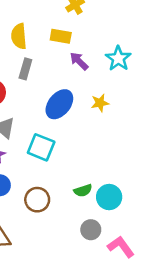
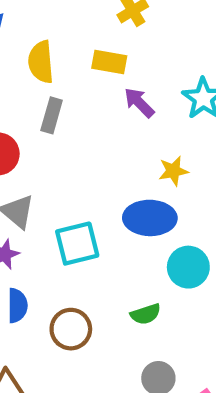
blue ellipse: (59, 104) -> (150, 218), moved, turned 52
cyan square: (41, 147) -> (77, 244), turned -36
cyan circle: (109, 197) -> (188, 267), moved

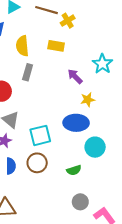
purple arrow: (139, 103) -> (75, 76), moved
brown circle: (71, 329) -> (37, 163), moved

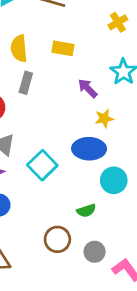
yellow cross: (68, 21) -> (118, 22), moved
cyan square: (40, 135) -> (42, 165), turned -30
brown circle: (37, 163) -> (57, 239), moved

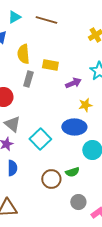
yellow rectangle: (63, 48) -> (50, 65), moved
purple arrow: (88, 88) -> (73, 83), turned 112
brown circle: (57, 239) -> (51, 179), moved

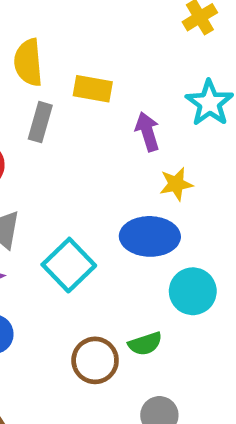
purple arrow: (73, 83) -> (147, 132), turned -84

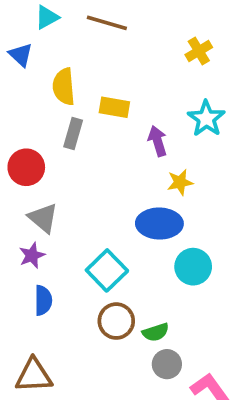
cyan square: (69, 265) -> (107, 270), moved
green semicircle: (145, 344) -> (156, 332), moved

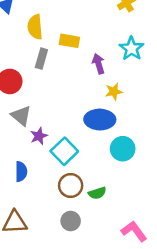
purple star: (32, 255) -> (39, 136), moved
gray circle: (167, 364) -> (71, 221), moved

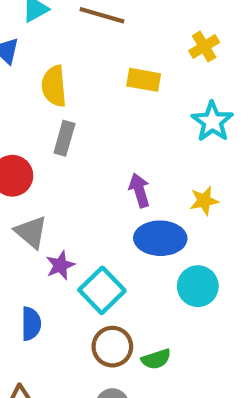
yellow rectangle: (69, 41) -> (144, 80), moved
purple arrow: (99, 64) -> (139, 190), moved
yellow star: (114, 92) -> (204, 201), moved

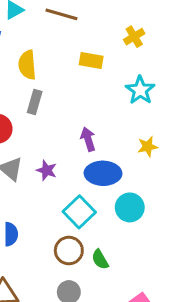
yellow star: (204, 201) -> (148, 147), moved
purple star: (60, 265) -> (47, 170), moved, turned -30
cyan square: (102, 290) -> (79, 212), moved
green semicircle: (156, 359) -> (100, 259), turned 78

